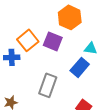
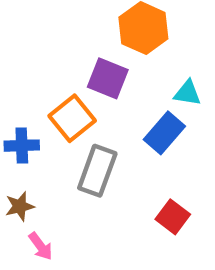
orange square: (28, 40) -> (72, 118), moved
blue cross: (12, 57) -> (22, 146), moved

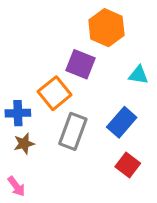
blue rectangle: (164, 133) -> (122, 122), moved
brown star: (20, 206) -> (24, 144), moved
pink arrow: (41, 246) -> (16, 186), moved

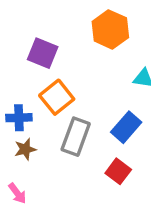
purple square: (80, 64) -> (43, 53), moved
red square: (128, 165) -> (118, 171), moved

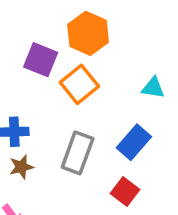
orange hexagon: (110, 29) -> (88, 33), moved
orange square: (57, 97) -> (79, 84), moved

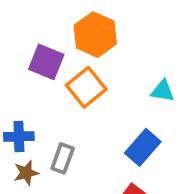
gray rectangle: (78, 153) -> (63, 158), moved, size x0.7

